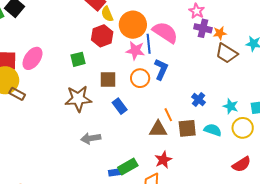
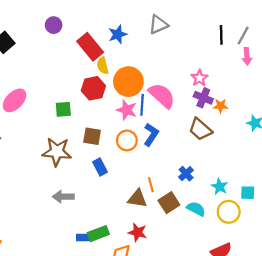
brown trapezoid: (227, 53) -> (200, 129), moved
brown square: (187, 128) -> (169, 203), turned -36
red star: (163, 160) -> (138, 232), turned 30

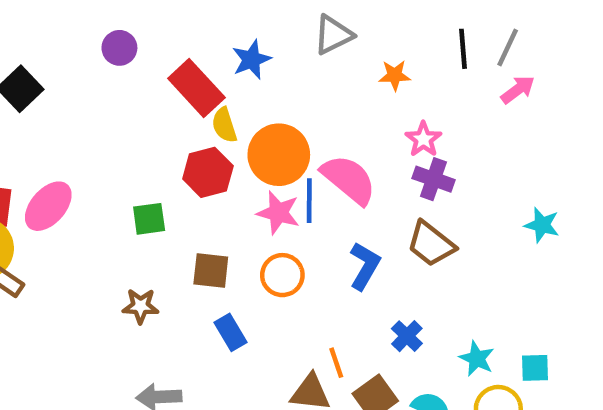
pink arrow: (247, 56) -> (518, 90), turned -119
orange star: (221, 106) -> (395, 75), moved
blue L-shape: (151, 135) -> (365, 266), moved
brown star: (57, 152) -> (140, 306), size x0.6

